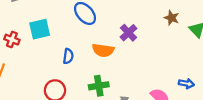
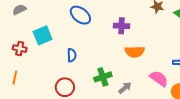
purple cross: (129, 33) -> (121, 26), turned -35
orange semicircle: (103, 50) -> (135, 52), moved

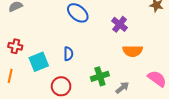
purple cross: (121, 26) -> (120, 24), turned 35
cyan square: (43, 35) -> (39, 62), moved

